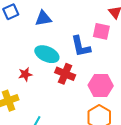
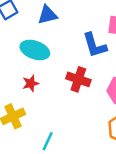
cyan ellipse: (47, 54) -> (35, 50), moved

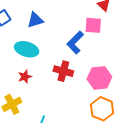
blue L-shape: (95, 45) -> (75, 43), turned 65

